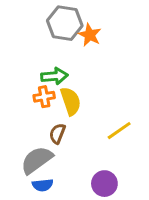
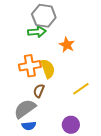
orange star: (90, 35) -> (67, 45), moved
green arrow: (54, 76) -> (37, 32), moved
orange cross: (44, 97) -> (30, 66), size x1.5

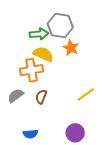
gray hexagon: (44, 16) -> (60, 25), moved
yellow semicircle: (48, 69) -> (43, 54), moved, turned -48
gray semicircle: (25, 109) -> (16, 96), moved, size x0.7

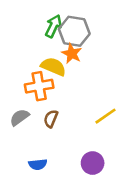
green arrow: (39, 34) -> (53, 26), moved, turned -60
orange star: (71, 48) -> (72, 53), moved

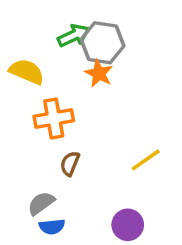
green arrow: (53, 26) -> (74, 36), turned 40
yellow semicircle: (53, 67) -> (27, 72), moved
gray semicircle: (20, 117) -> (41, 203), moved

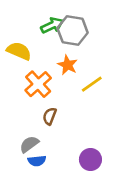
orange star: (99, 73) -> (68, 65), moved
orange cross: (54, 118) -> (38, 84), turned -32
yellow line: (146, 160) -> (92, 84), moved

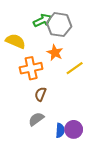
orange cross: (38, 84) -> (31, 68), turned 30
gray semicircle: (29, 144) -> (36, 119), moved
blue semicircle: (37, 161) -> (60, 130), moved, turned -80

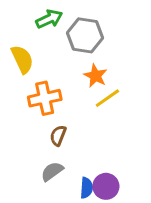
green arrow: (42, 20) -> (49, 19), moved
yellow semicircle: (15, 41) -> (22, 59), turned 42
orange star: (55, 53) -> (95, 76), moved

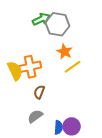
green arrow: (49, 19) -> (41, 19), moved
yellow semicircle: (22, 59) -> (15, 71), moved

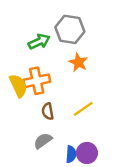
green arrow: (41, 19) -> (39, 42), moved
yellow line: (73, 67) -> (83, 109), moved
brown semicircle: (39, 92) -> (48, 111), turned -32

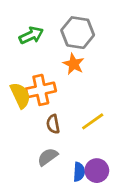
green arrow: (39, 42) -> (31, 35), moved
orange star: (78, 62) -> (74, 64), moved

